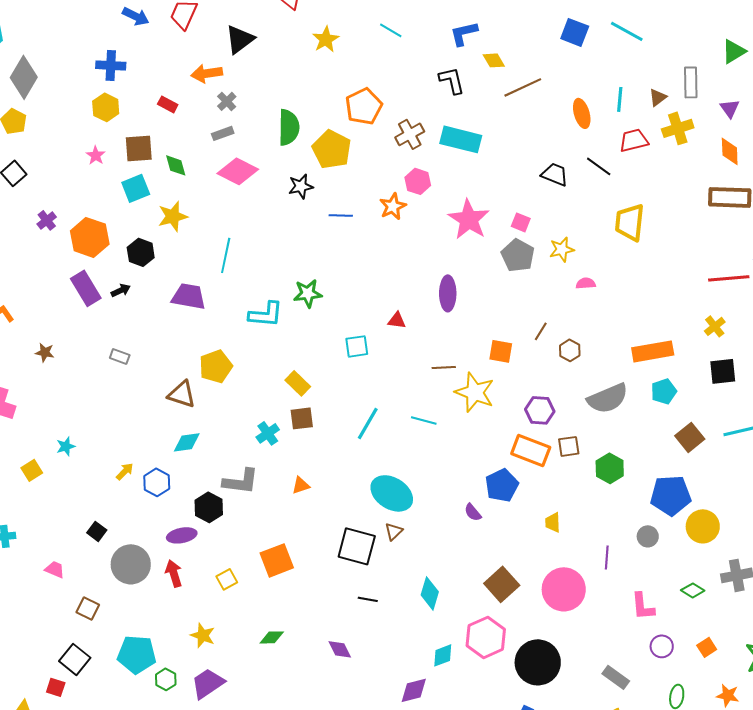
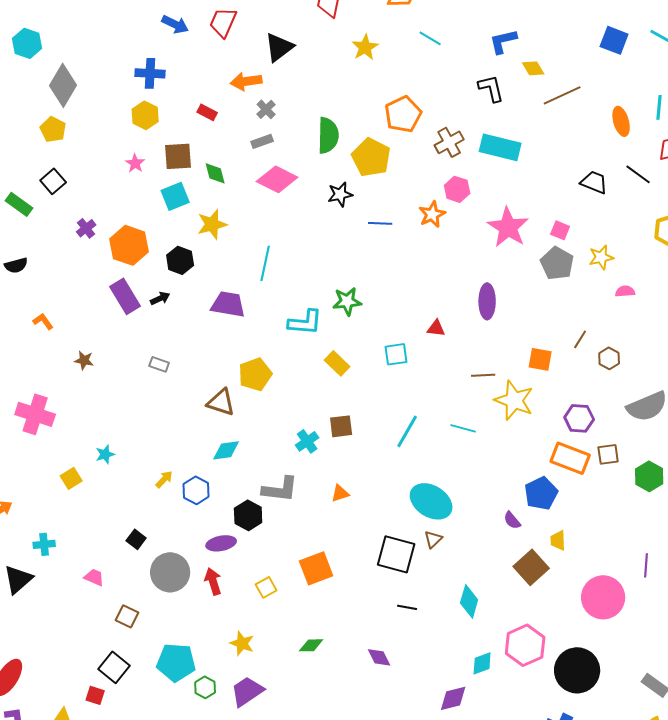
yellow rectangle: (298, 383) -> (337, 363), moved
yellow trapezoid: (553, 522) -> (558, 540), moved
brown square: (502, 584) -> (531, 567), moved

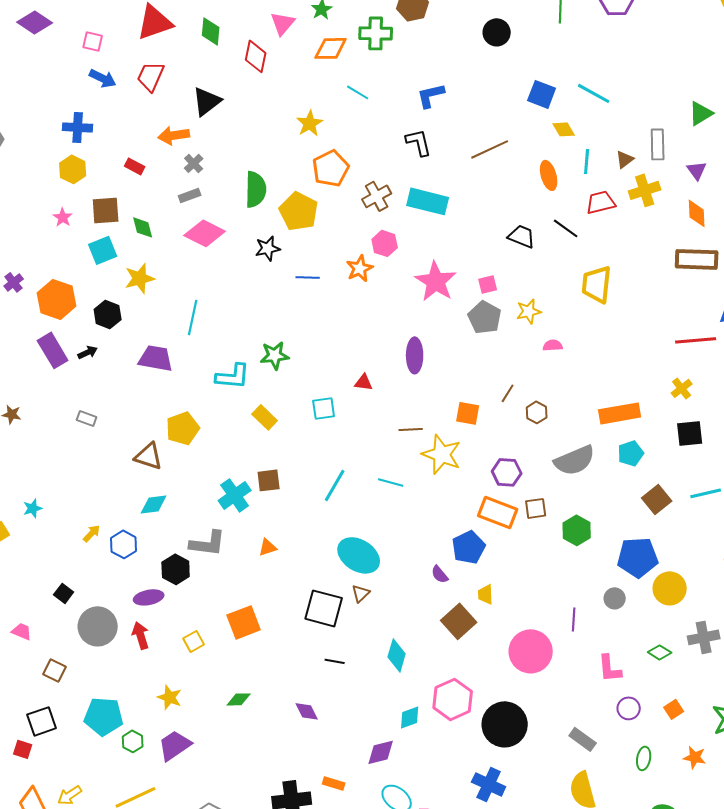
yellow star: (365, 47) -> (310, 123), moved
yellow diamond: (533, 68) -> (564, 129), moved
pink square: (560, 230) -> (488, 284), turned -36
cyan cross: (307, 441) -> (235, 495), size x1.4
black square: (114, 667) -> (42, 721), turned 32

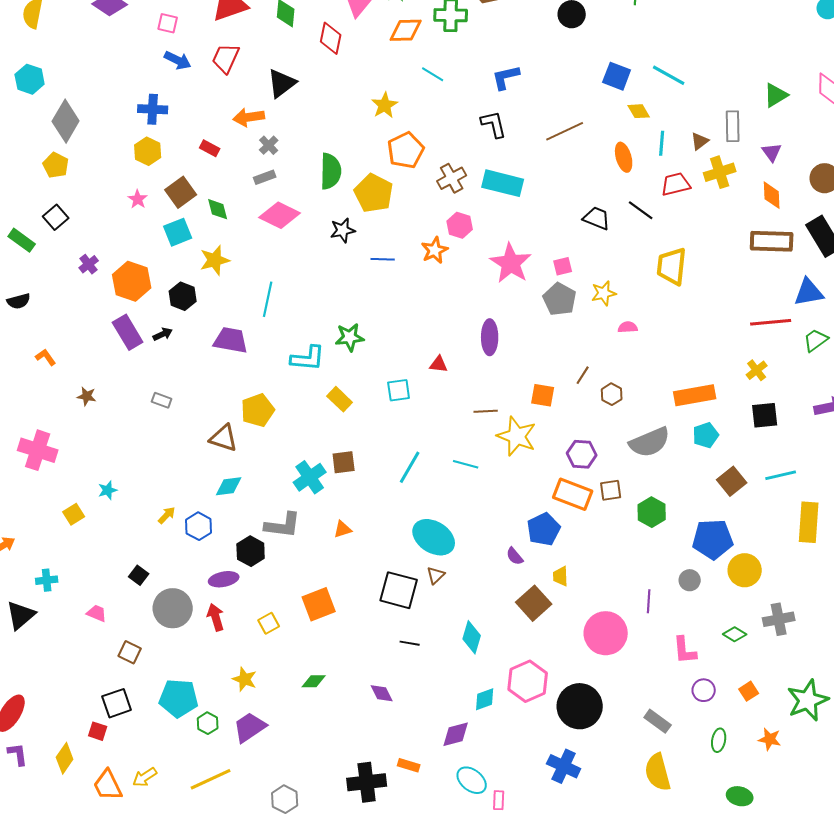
brown square: (106, 210) -> (181, 192), turned -32

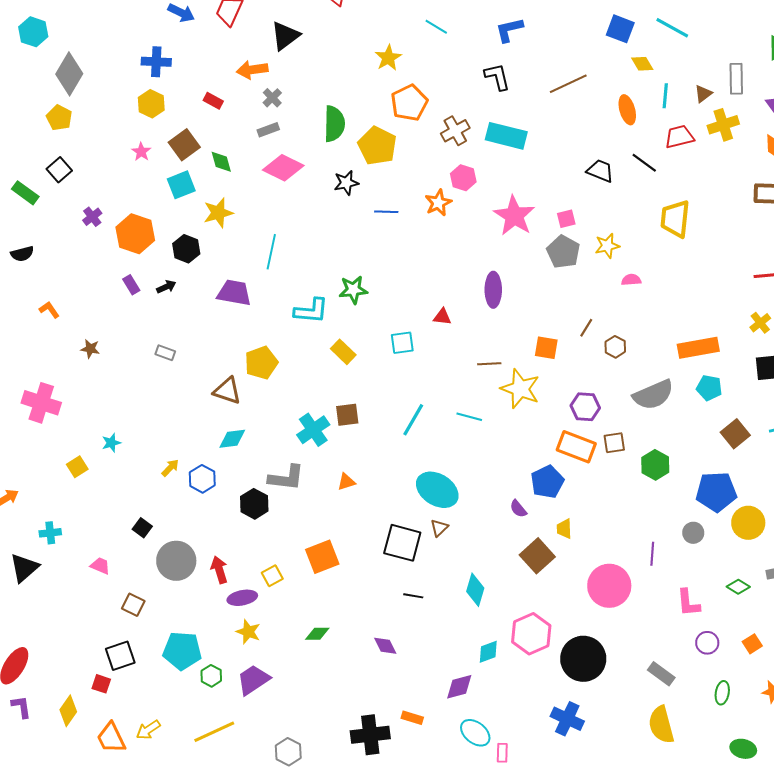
purple rectangle: (128, 332) -> (131, 285), size x0.6
cyan pentagon: (706, 435) -> (709, 388), turned 30
purple ellipse: (224, 579) -> (242, 598), moved

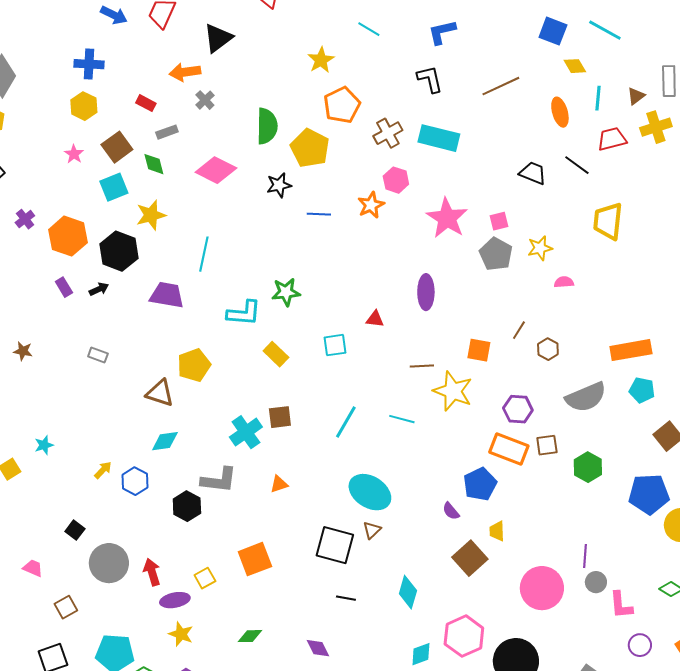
gray rectangle: (268, 130) -> (167, 132), moved
black hexagon: (186, 249) -> (119, 251), size x1.4
gray circle: (693, 533) -> (596, 582), moved
brown square: (133, 605) -> (66, 607), turned 35

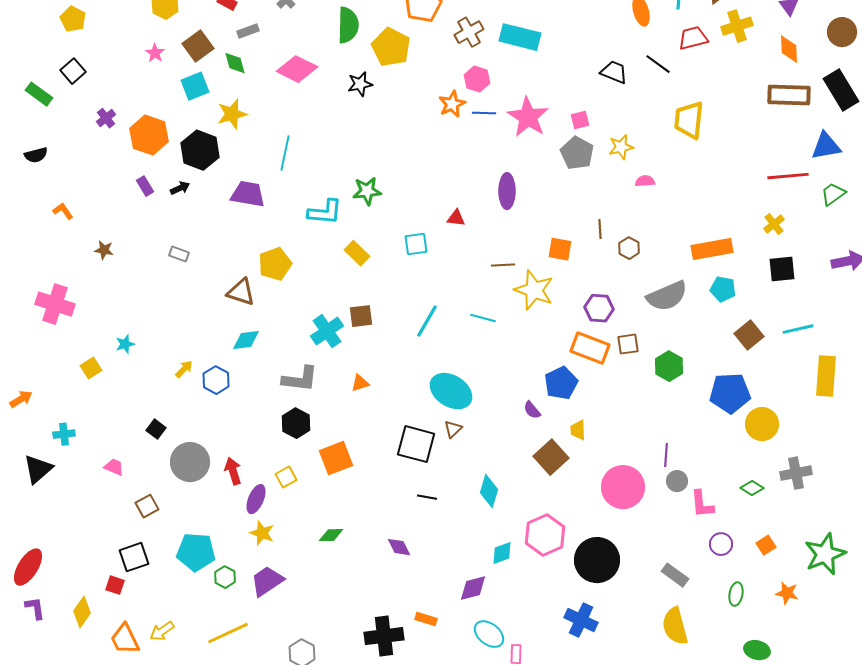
blue line: (319, 214) -> (484, 113), moved
brown line: (519, 330) -> (600, 229), turned -36
black hexagon: (187, 506) -> (296, 423), moved
purple ellipse: (175, 600) -> (256, 499), turned -56

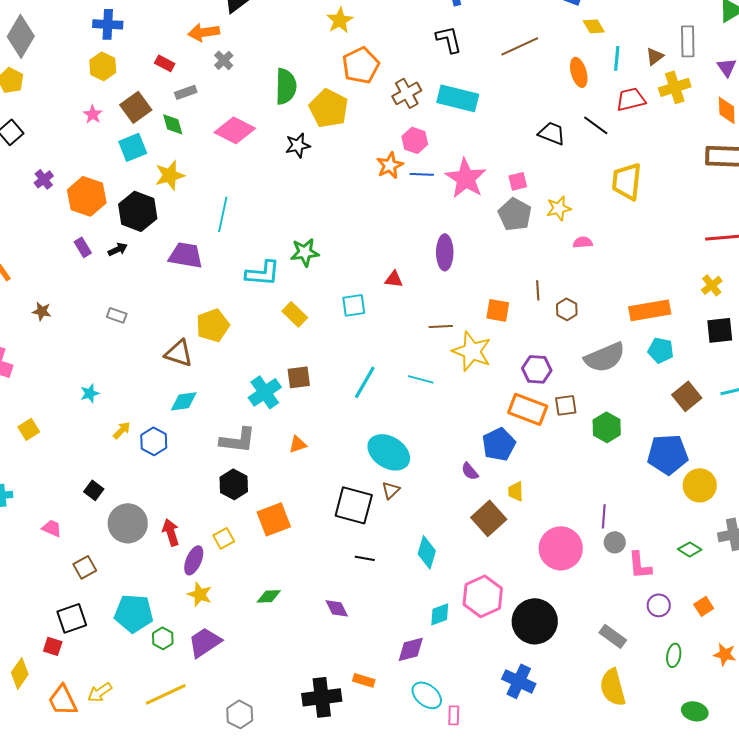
cyan star: (125, 344) -> (90, 393), moved

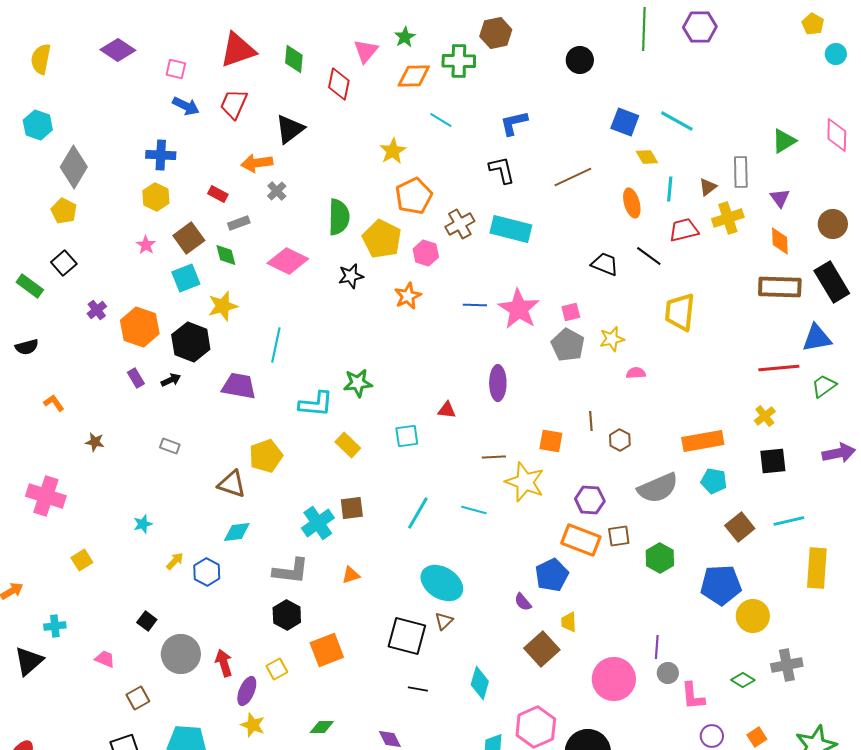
pink hexagon: (415, 140) -> (426, 253), moved
orange star: (390, 165) -> (408, 296), moved

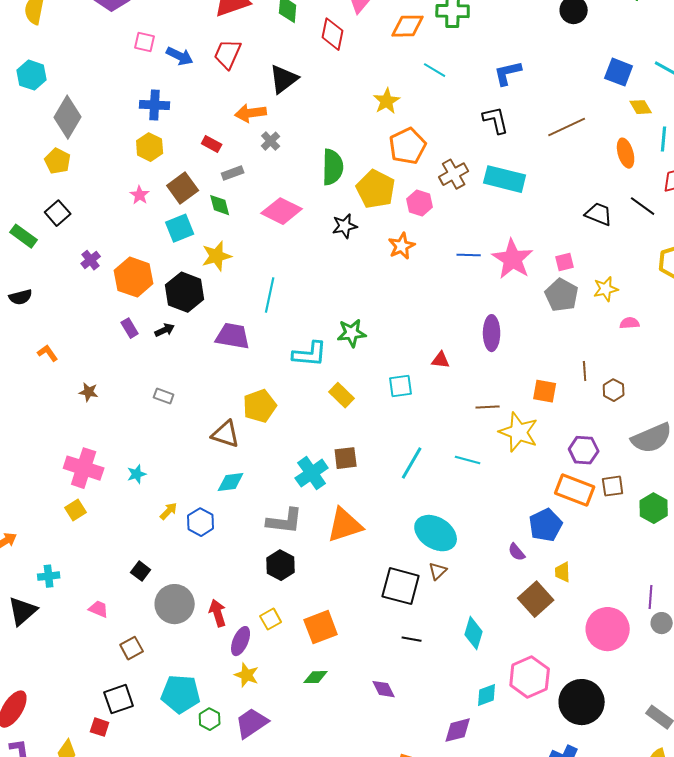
pink square: (176, 69) -> (145, 42), moved
pink cross: (46, 496) -> (84, 468), moved
orange triangle: (351, 575) -> (345, 525), size x2.0
orange square: (327, 650) -> (321, 627), moved

